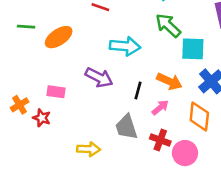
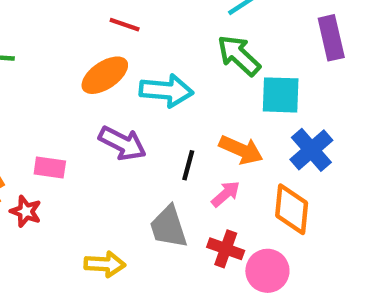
orange ellipse: (59, 37) -> (105, 75), moved

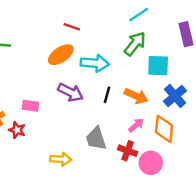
green arrow: (239, 55) -> (135, 44), turned 85
black line: (188, 165) -> (107, 95), moved
pink arrow: (226, 194) -> (136, 125), moved

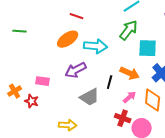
purple arrow: (71, 92) -> (76, 70), turned 125
black line: (107, 95) -> (110, 82), moved
gray trapezoid: (96, 139) -> (90, 97), moved, turned -100

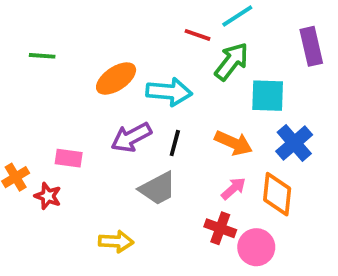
red line: (77, 16) -> (198, 35), moved
green line: (20, 31) -> (42, 56), moved
black line: (110, 82) -> (175, 143), moved

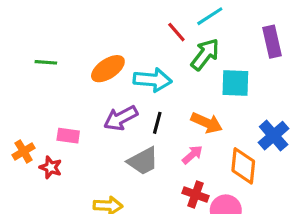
red line: (198, 35) -> (176, 32), turned 30
green line: (42, 56) -> (46, 62), moved
blue cross: (294, 143) -> (274, 136), moved
pink arrow: (234, 188) -> (192, 155), moved

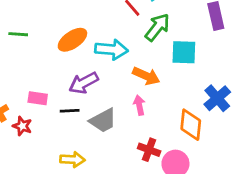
black line: (157, 123) -> (70, 111), moved, turned 72
orange arrow: (207, 123) -> (146, 76), moved
pink arrow: (192, 155) -> (139, 105), moved, turned -60

